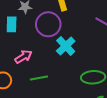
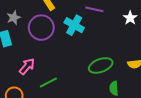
cyan cross: (66, 46) -> (74, 25), moved

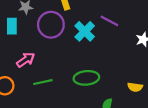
green ellipse: (101, 65) -> (86, 78), moved

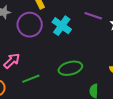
purple line: (109, 21) -> (93, 16), moved

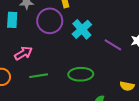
purple line: (93, 16) -> (113, 45), moved

